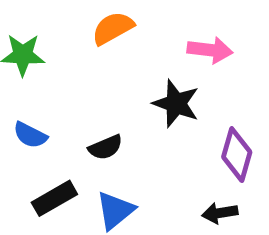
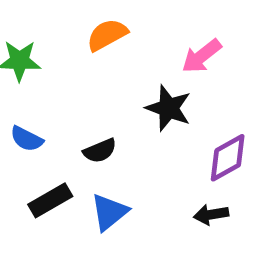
pink arrow: (210, 50) -> (202, 56), turned 135
purple diamond: (237, 155) -> (228, 158), turned 45

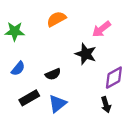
blue semicircle: (27, 139) -> (18, 69), turned -77
black arrow: (211, 215) -> (106, 105), turned -98

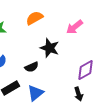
black star: (86, 54) -> (50, 48), moved

